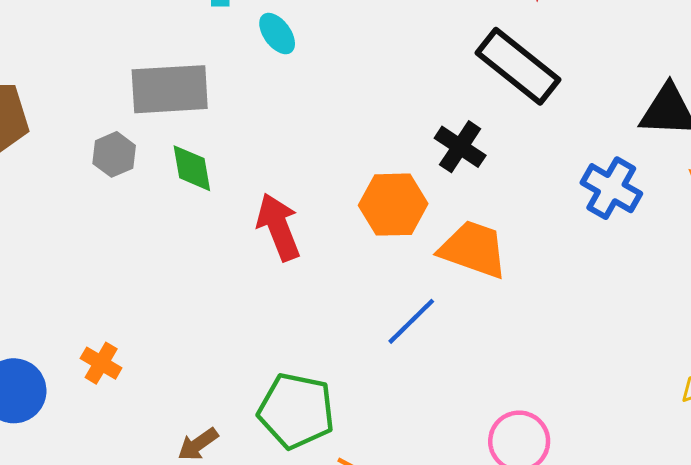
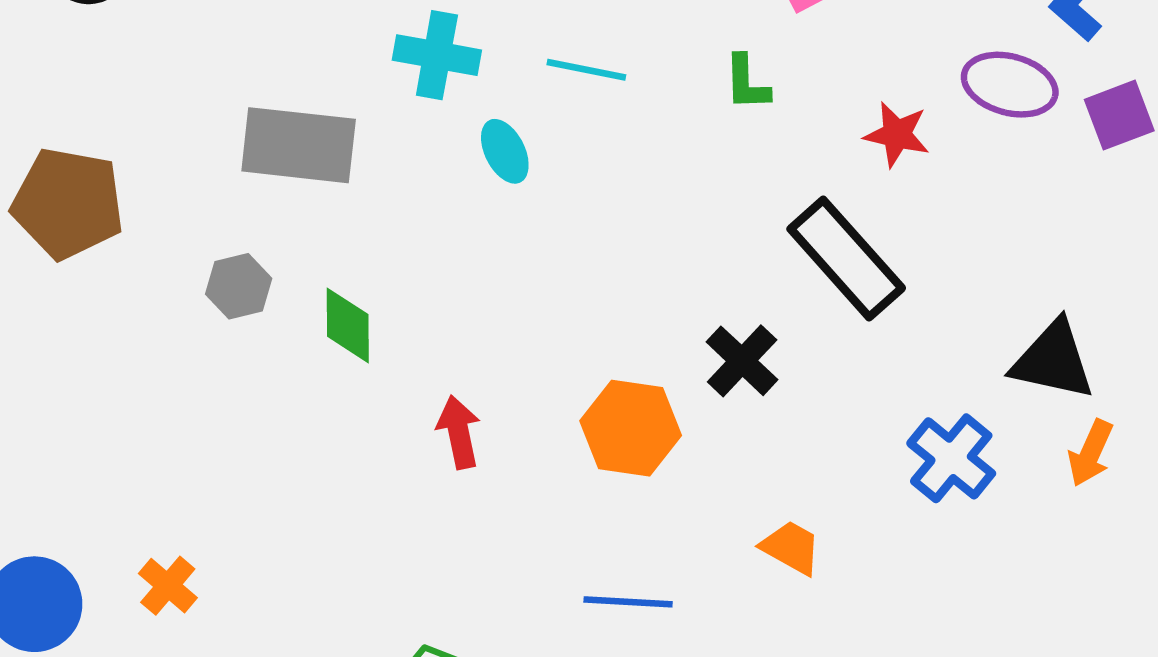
gray rectangle: (170, 89) -> (299, 145), moved
red arrow: (278, 227) -> (459, 432), size x0.7
orange trapezoid: (473, 249) -> (791, 548), moved, size x0.6
blue line: (411, 321) -> (628, 602), turned 38

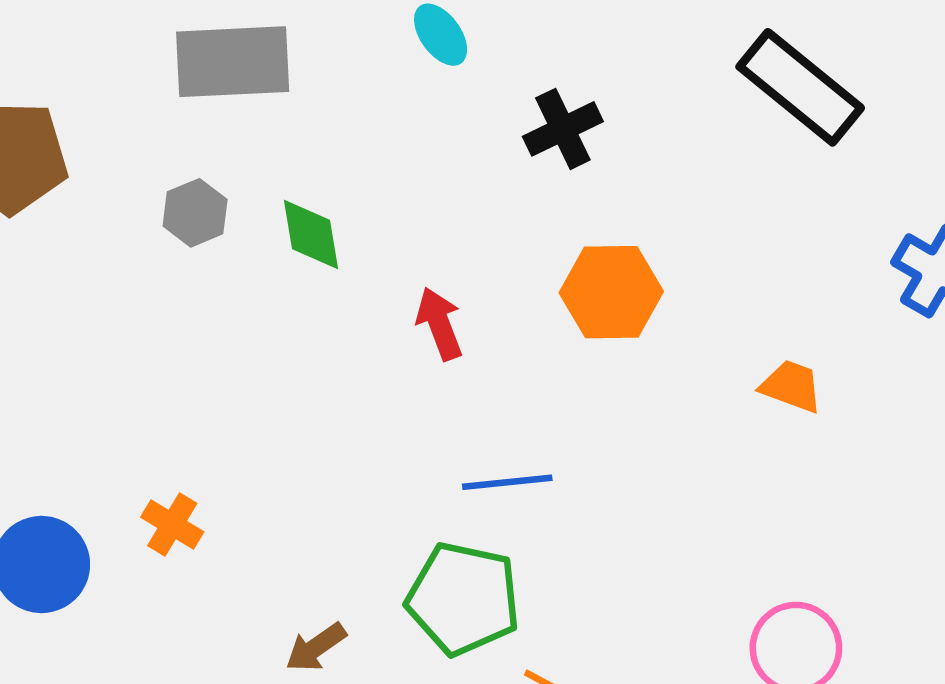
black cross: (742, 361) -> (563, 129), moved, turned 30
blue line: (628, 602) -> (507, 482), moved

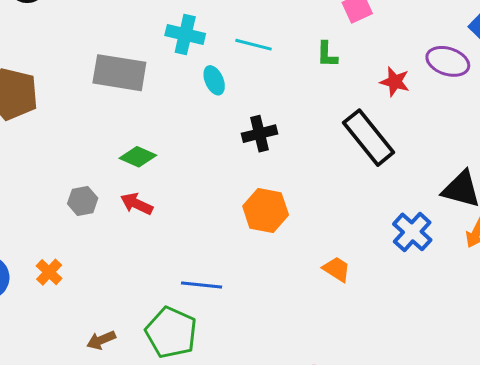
gray hexagon: (195, 213) -> (83, 201), moved
green diamond: (311, 235) -> (138, 157), turned -69
red arrow: (439, 324) -> (137, 204), moved, turned -56

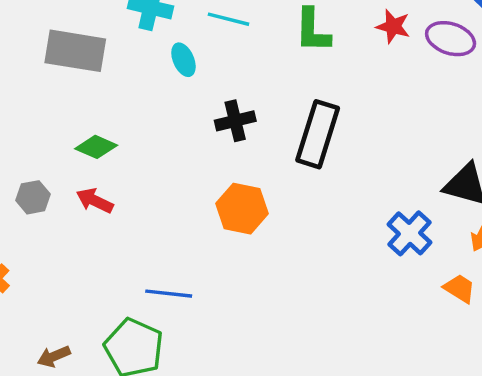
green L-shape: (327, 54) -> (312, 30), size x1.5
red star: (395, 82) -> (393, 26), moved
black rectangle: (369, 138) -> (318, 134), moved, turned 56
orange trapezoid: (337, 269) -> (459, 288), moved

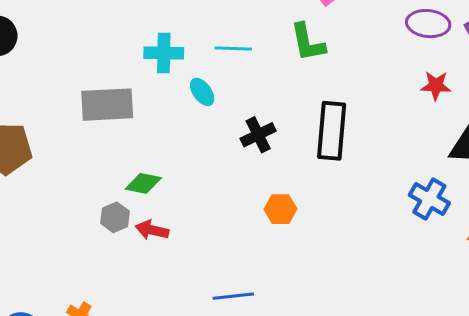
red star: (393, 26) -> (436, 86), moved
gray hexagon: (33, 197) -> (115, 217), moved
orange hexagon: (242, 209) -> (280, 209), size x0.7

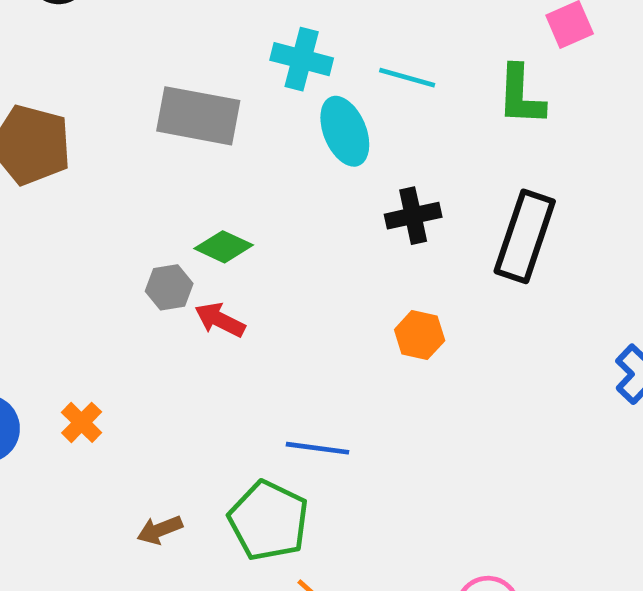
cyan ellipse: (202, 92) -> (345, 131), size x1.5

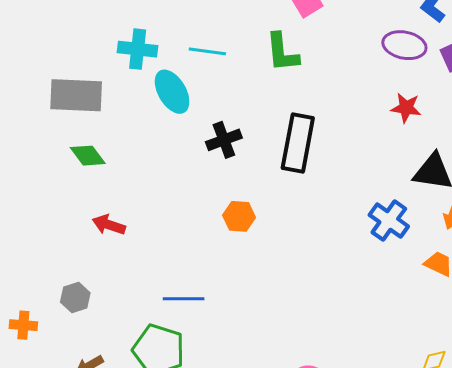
green diamond: (224, 247) -> (88, 156), moved, turned 36
gray hexagon: (169, 287) -> (75, 298), moved
orange cross: (82, 422) -> (23, 325), moved, turned -32

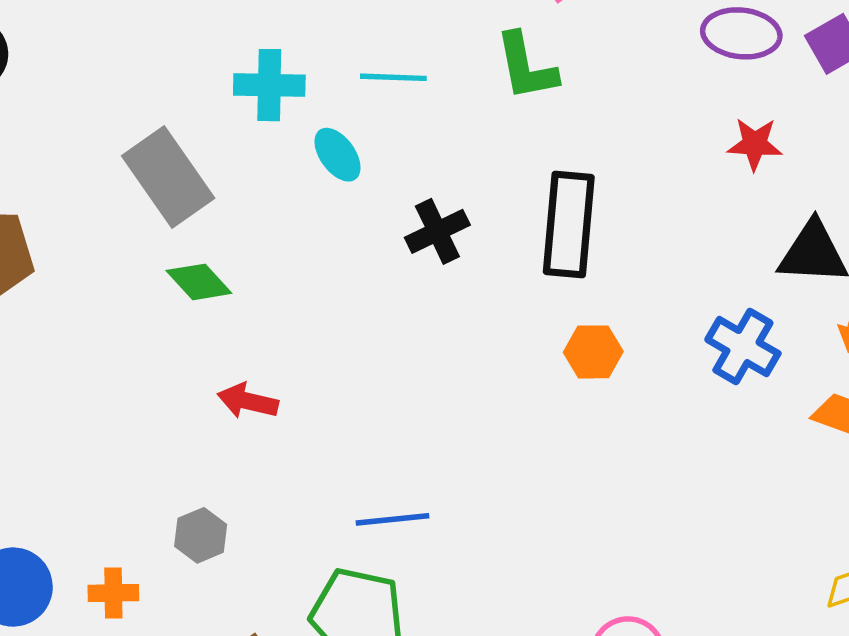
cyan ellipse: (172, 92) -> (338, 155), size x0.7
gray rectangle: (76, 95) -> (168, 177), turned 58
orange hexagon: (239, 216) -> (593, 352), moved

